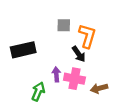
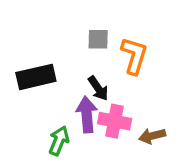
black arrow: (79, 54) -> (98, 88), moved
purple arrow: (56, 74) -> (87, 115), size x1.5

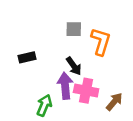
black rectangle: (36, 77) -> (27, 57), size x0.6
brown arrow: (152, 136) -> (114, 102), turned 144

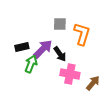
purple arrow: (65, 86) -> (43, 49), moved, turned 50
green arrow: (44, 105) -> (31, 64), moved

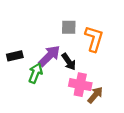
black rectangle: (22, 47) -> (15, 56), moved
brown arrow: (93, 83) -> (95, 95), moved

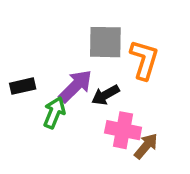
gray square: (69, 27) -> (105, 42), size x1.5
black arrow: (69, 62) -> (105, 95), turned 96

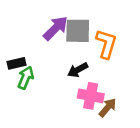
purple arrow: (75, 86) -> (56, 28), moved
green arrow: (54, 113) -> (26, 78), moved

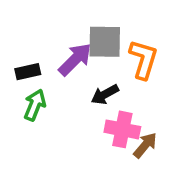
purple arrow: (56, 28) -> (75, 59), moved
black rectangle: (17, 63) -> (28, 72), moved

